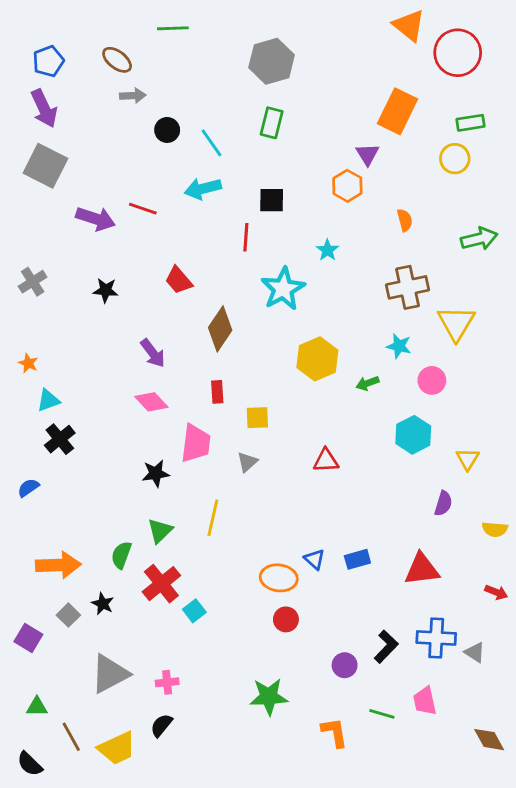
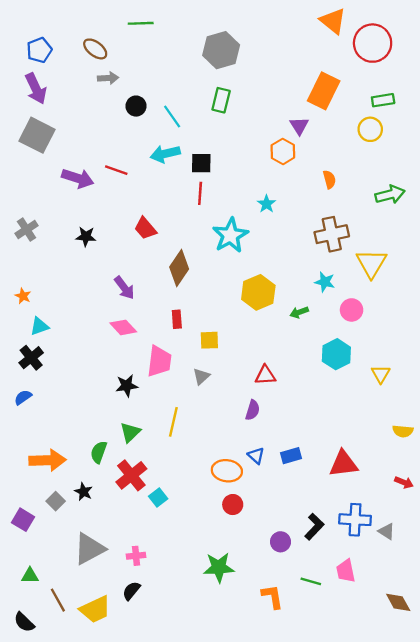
black square: (272, 200) -> (201, 163), moved
black cross: (60, 439) -> (31, 358), moved
purple semicircle: (443, 503) -> (253, 410), moved

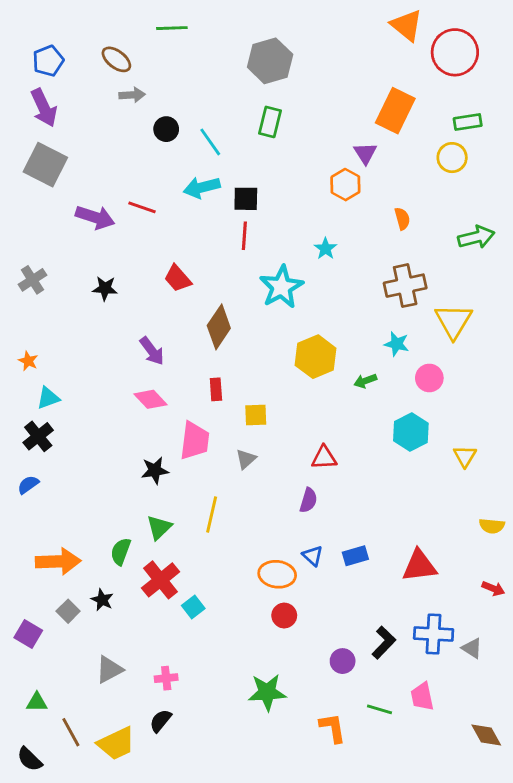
gray triangle: (89, 549) -> (109, 670), size x0.7

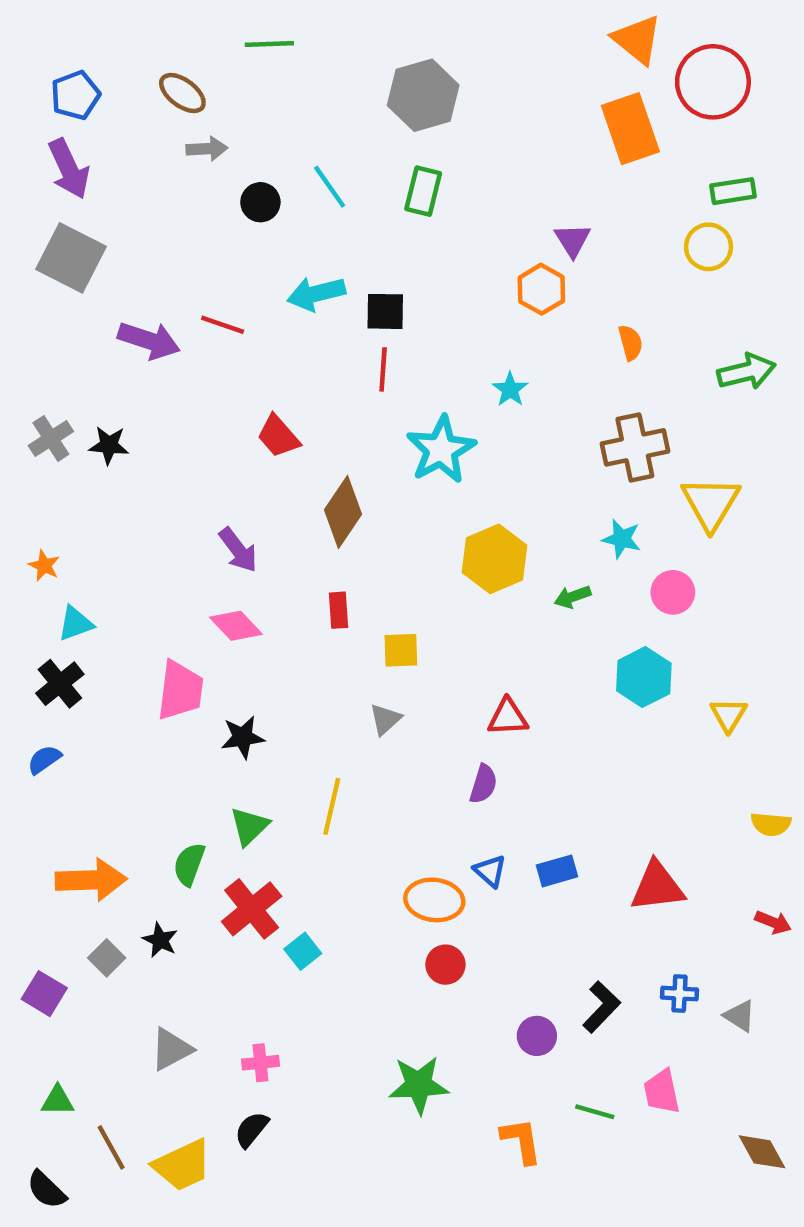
orange rectangle: (395, 111) -> (630, 129), moved, turned -45
cyan line: (210, 142) -> (330, 187), moved
black star: (105, 288) -> (109, 445), moved
pink trapezoid: (195, 441) -> (180, 690), moved
blue cross: (434, 634) -> (680, 994), size x0.6

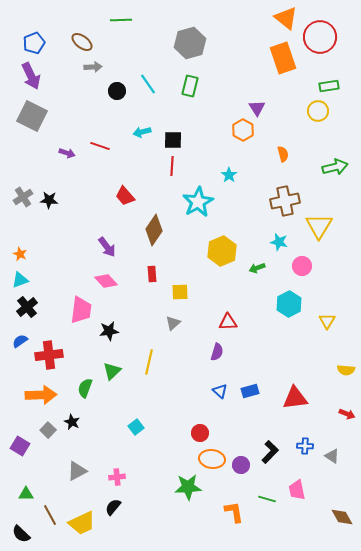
cyan arrow: (316, 294) -> (142, 132), size x0.7
purple arrow: (149, 340) -> (67, 153), size x0.6
cyan triangle: (75, 624) -> (20, 280), moved
orange ellipse: (434, 900) -> (212, 459), moved
red cross: (252, 909) -> (49, 355), moved, turned 32

